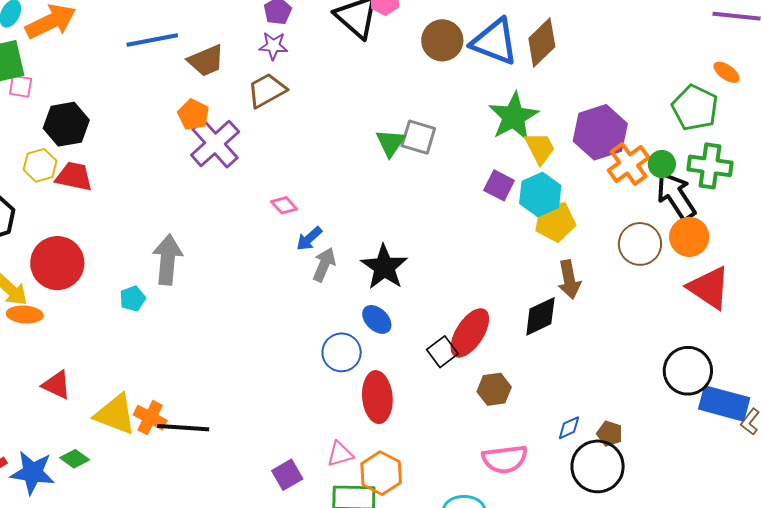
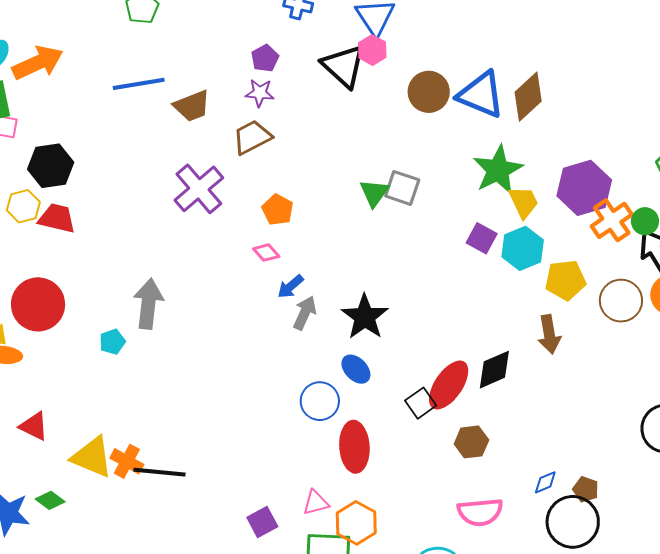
orange pentagon: (193, 115) -> (278, 210), moved
yellow pentagon: (555, 221) -> (565, 280), moved
black diamond: (540, 316) -> (494, 370), moved

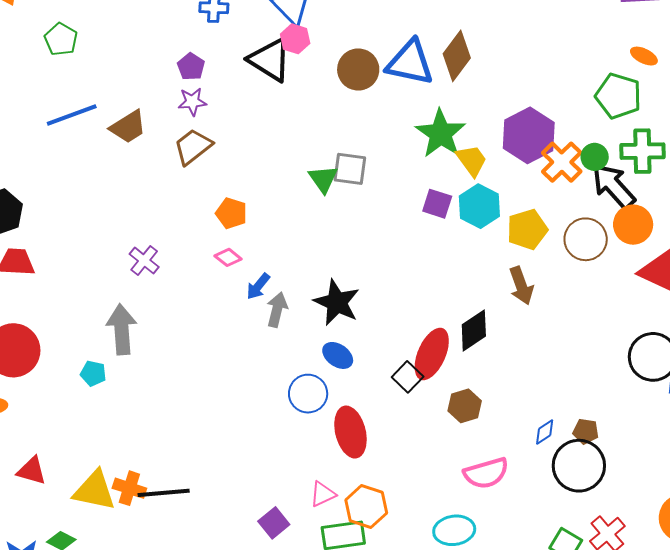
purple cross: (199, 189) -> (144, 260), moved, size x0.6
cyan pentagon: (112, 342) -> (93, 373), turned -30

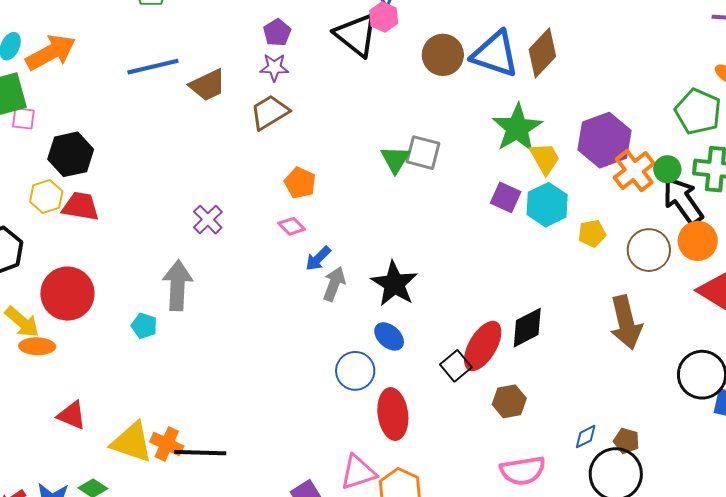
yellow pentagon: (527, 229) -> (592, 233), size x0.7
brown arrow: (521, 286) -> (626, 322), moved, size x1.4
pink triangle: (323, 494) -> (358, 472), size x1.4

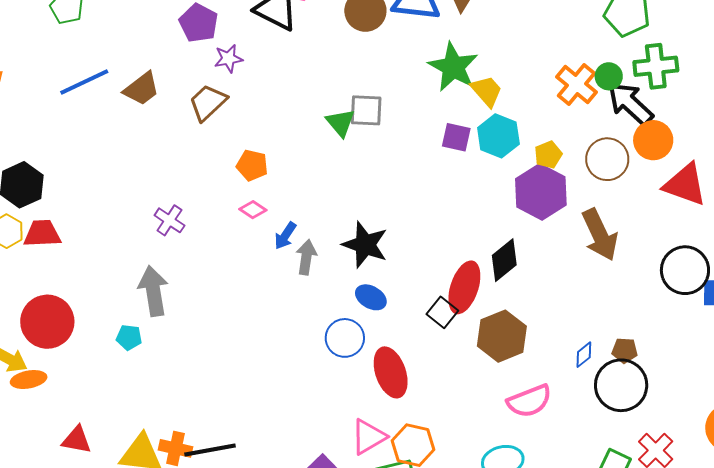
purple pentagon: (277, 33) -> (199, 23), size x1.4
purple star: (274, 67) -> (228, 59), moved
purple hexagon: (605, 140) -> (541, 192), moved
brown hexagon: (509, 401) -> (502, 336), size x1.5

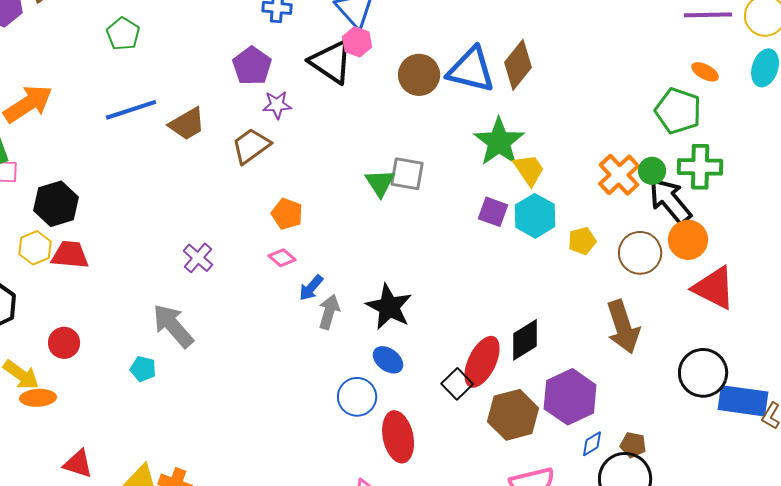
purple hexagon: (541, 192) -> (570, 397), moved
gray arrow: (153, 291) -> (173, 326), turned -39
red circle: (47, 322) -> (64, 343), size x0.6

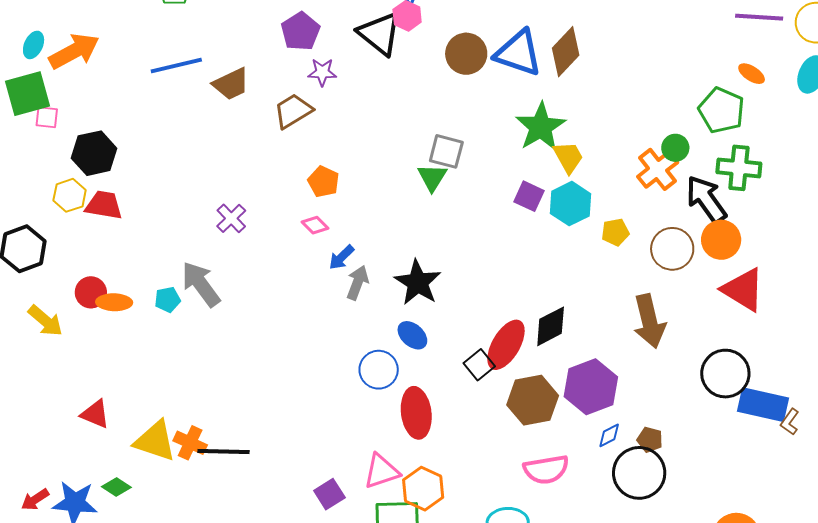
green circle: (652, 171) -> (675, 148), moved
green triangle: (380, 183) -> (432, 177), moved
cyan pentagon: (143, 369) -> (168, 300), moved, turned -30
orange ellipse: (38, 398) -> (114, 302), moved

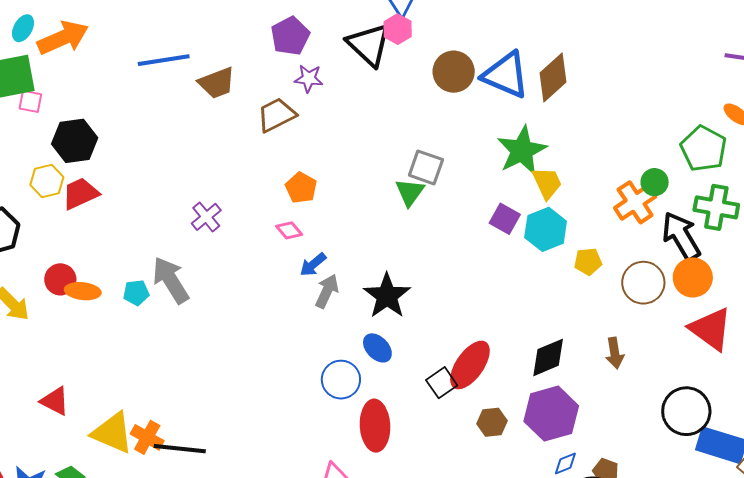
red trapezoid: (104, 205) -> (80, 193), turned -39
brown arrow: (649, 321) -> (615, 353), size x0.6
black diamond: (551, 326) -> (548, 357), moved
brown hexagon: (533, 400) -> (492, 422), size x0.6

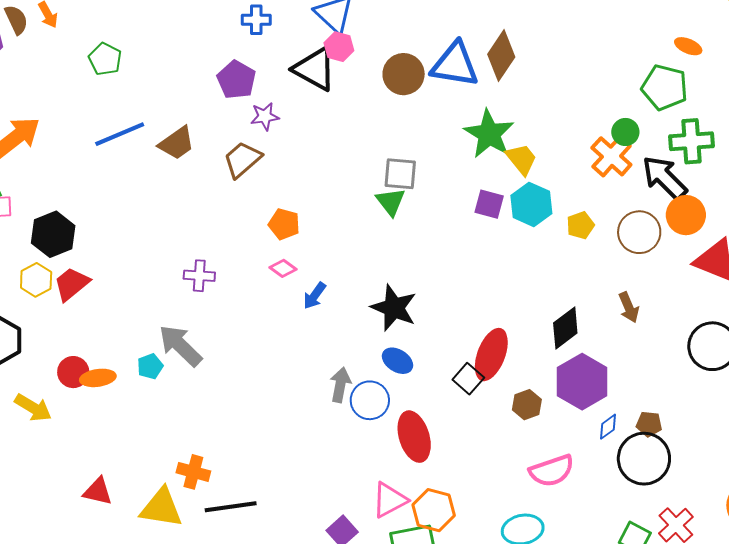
purple cross: (206, 217) -> (199, 276), turned -32
gray arrow: (327, 291) -> (340, 385), moved
orange cross: (147, 437) -> (193, 472), moved

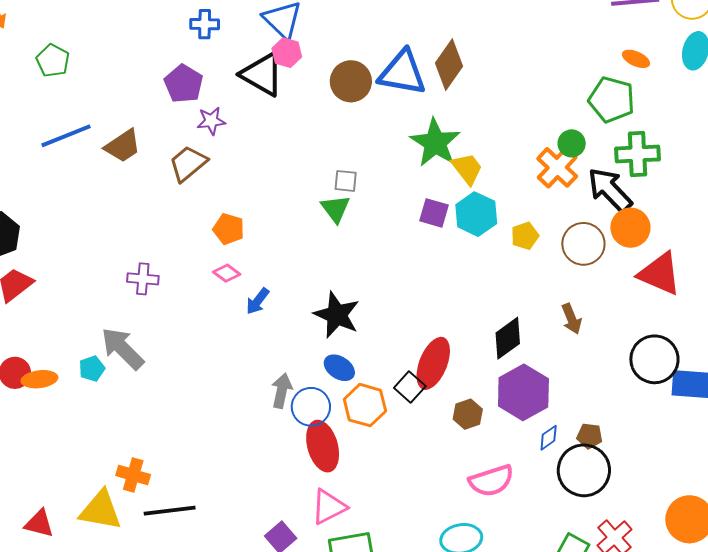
gray square: (400, 174) -> (346, 181), size x0.7
red ellipse: (414, 437) -> (323, 446), moved
red triangle: (98, 491) -> (39, 524), moved
orange hexagon: (434, 510) -> (365, 405), moved

